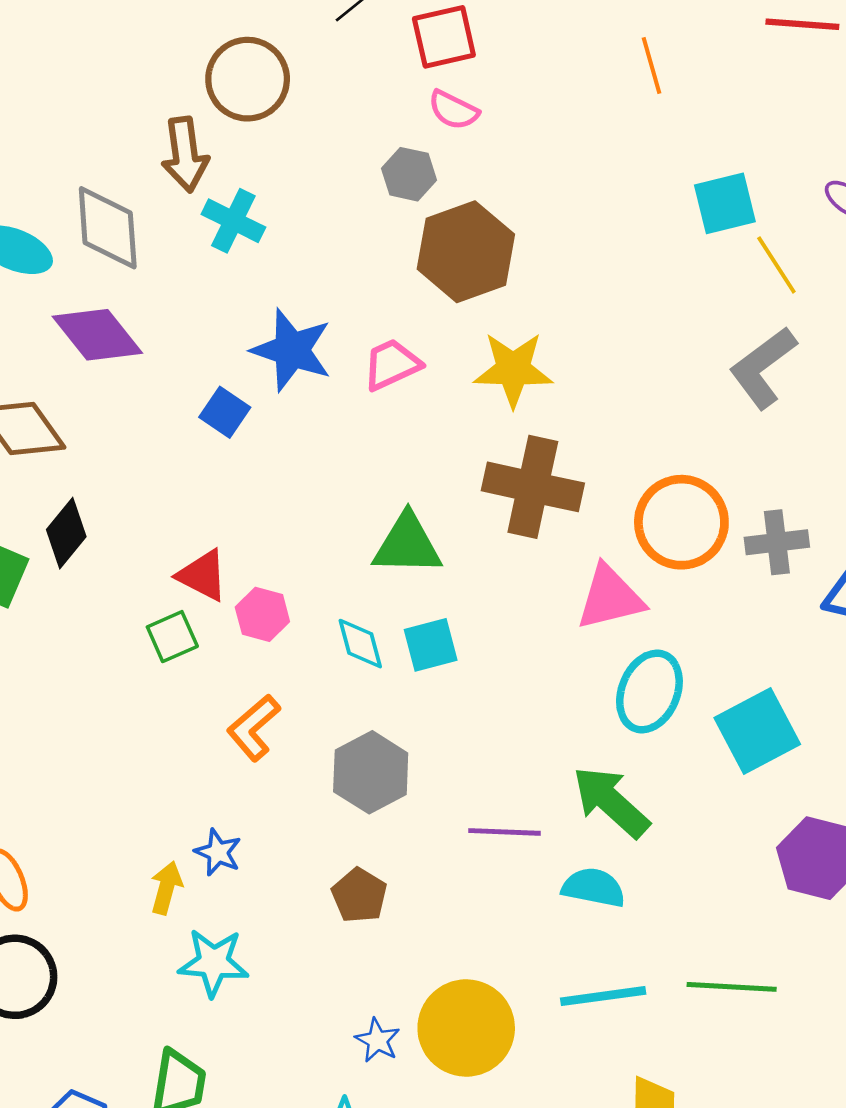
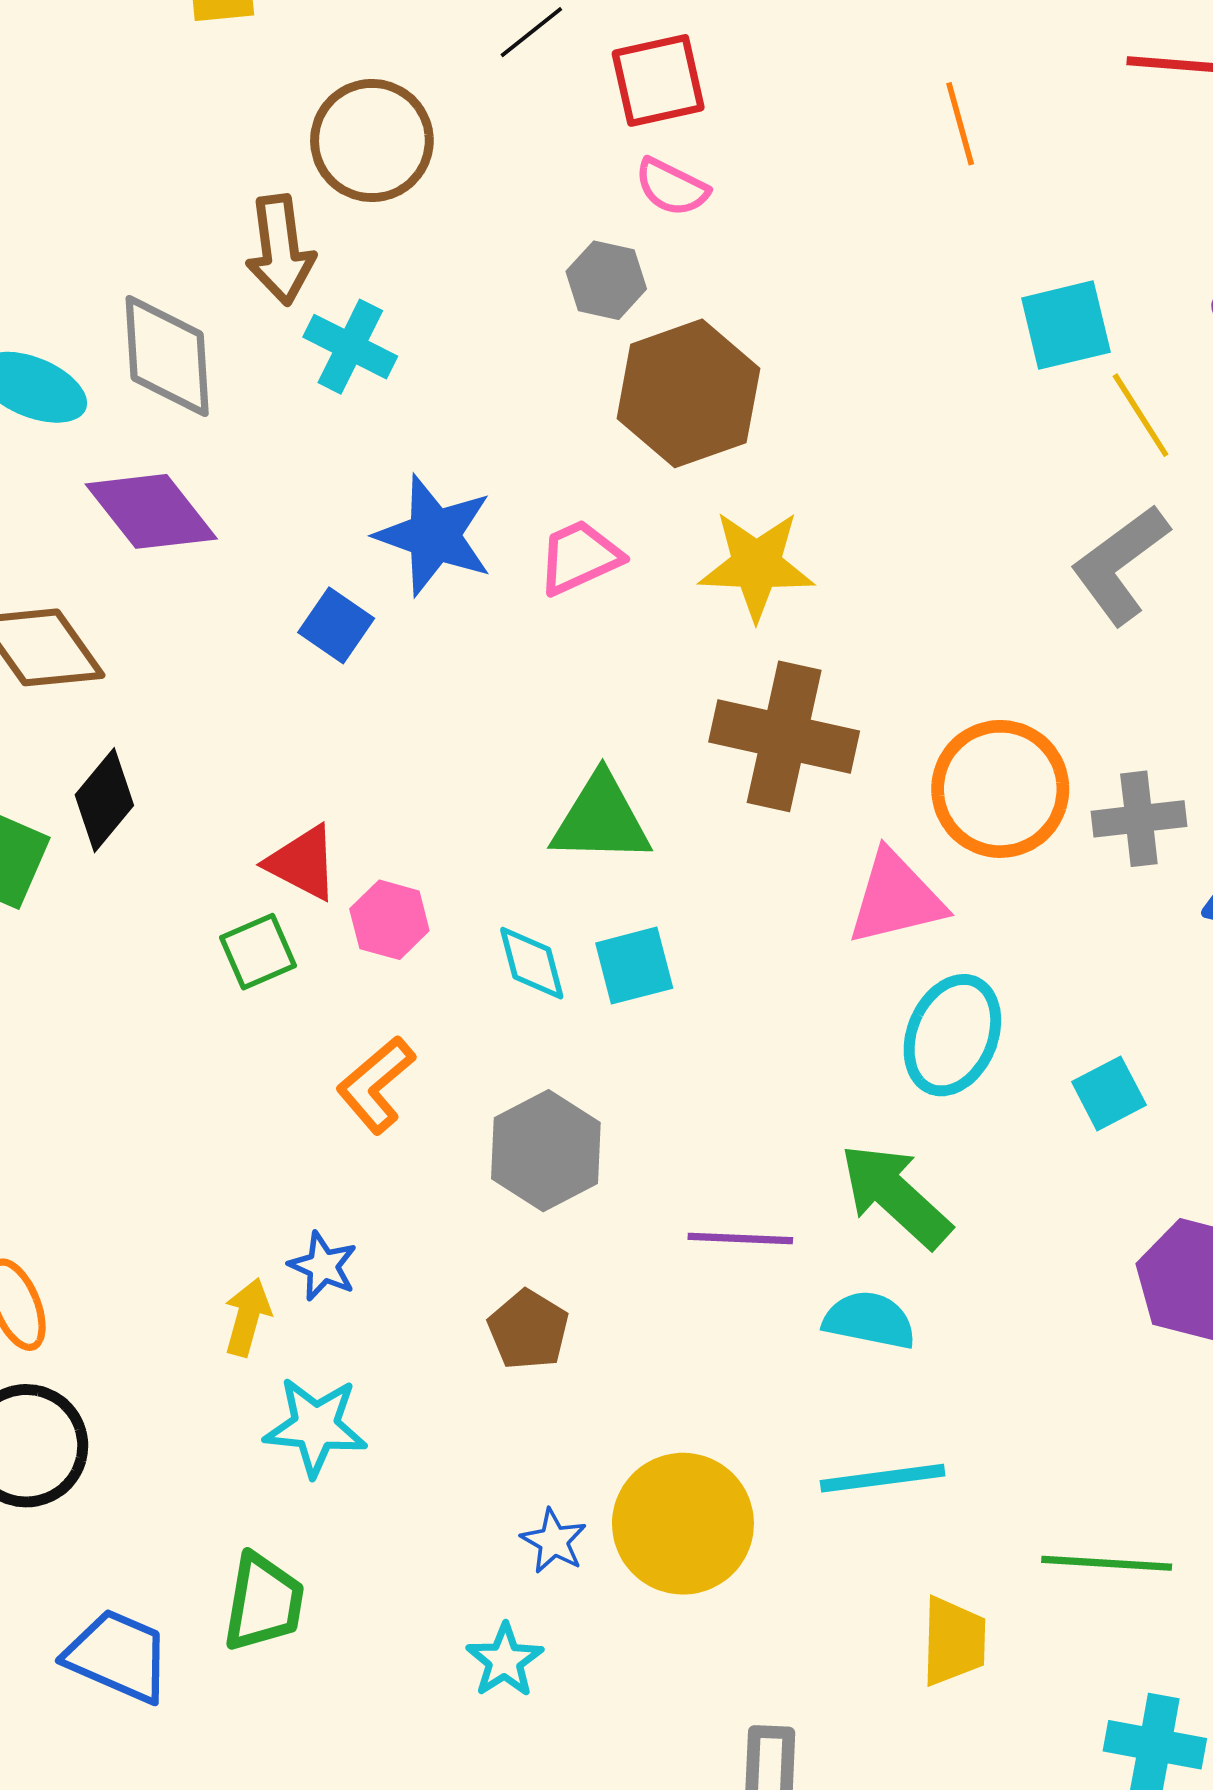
cyan square: (757, 731) -> (1109, 1093), size x0.6
green line: (732, 987) -> (1107, 1563), moved

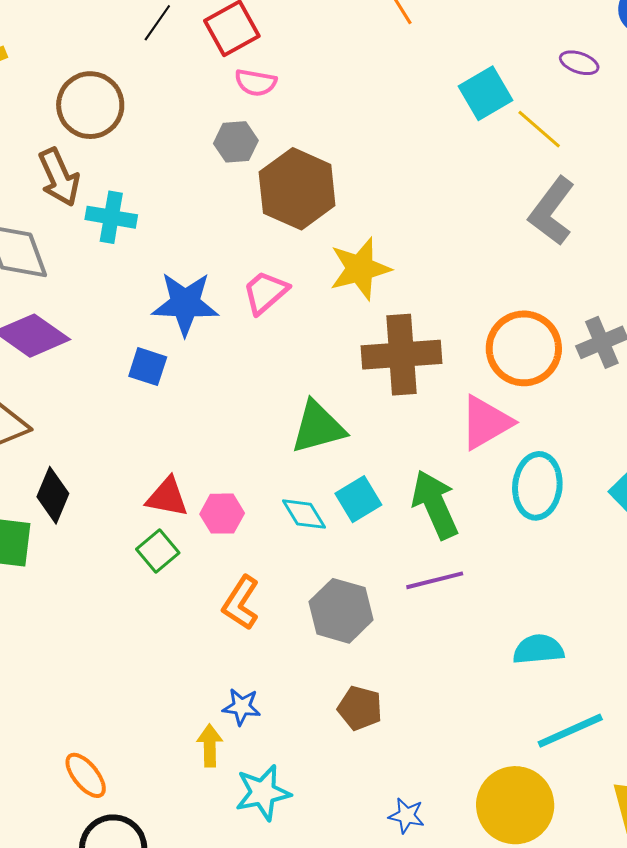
green arrow: (895, 1196) -> (435, 504), moved, turned 40
purple line: (740, 1238) -> (435, 580), moved
yellow circle: (683, 1524) -> (515, 805), moved

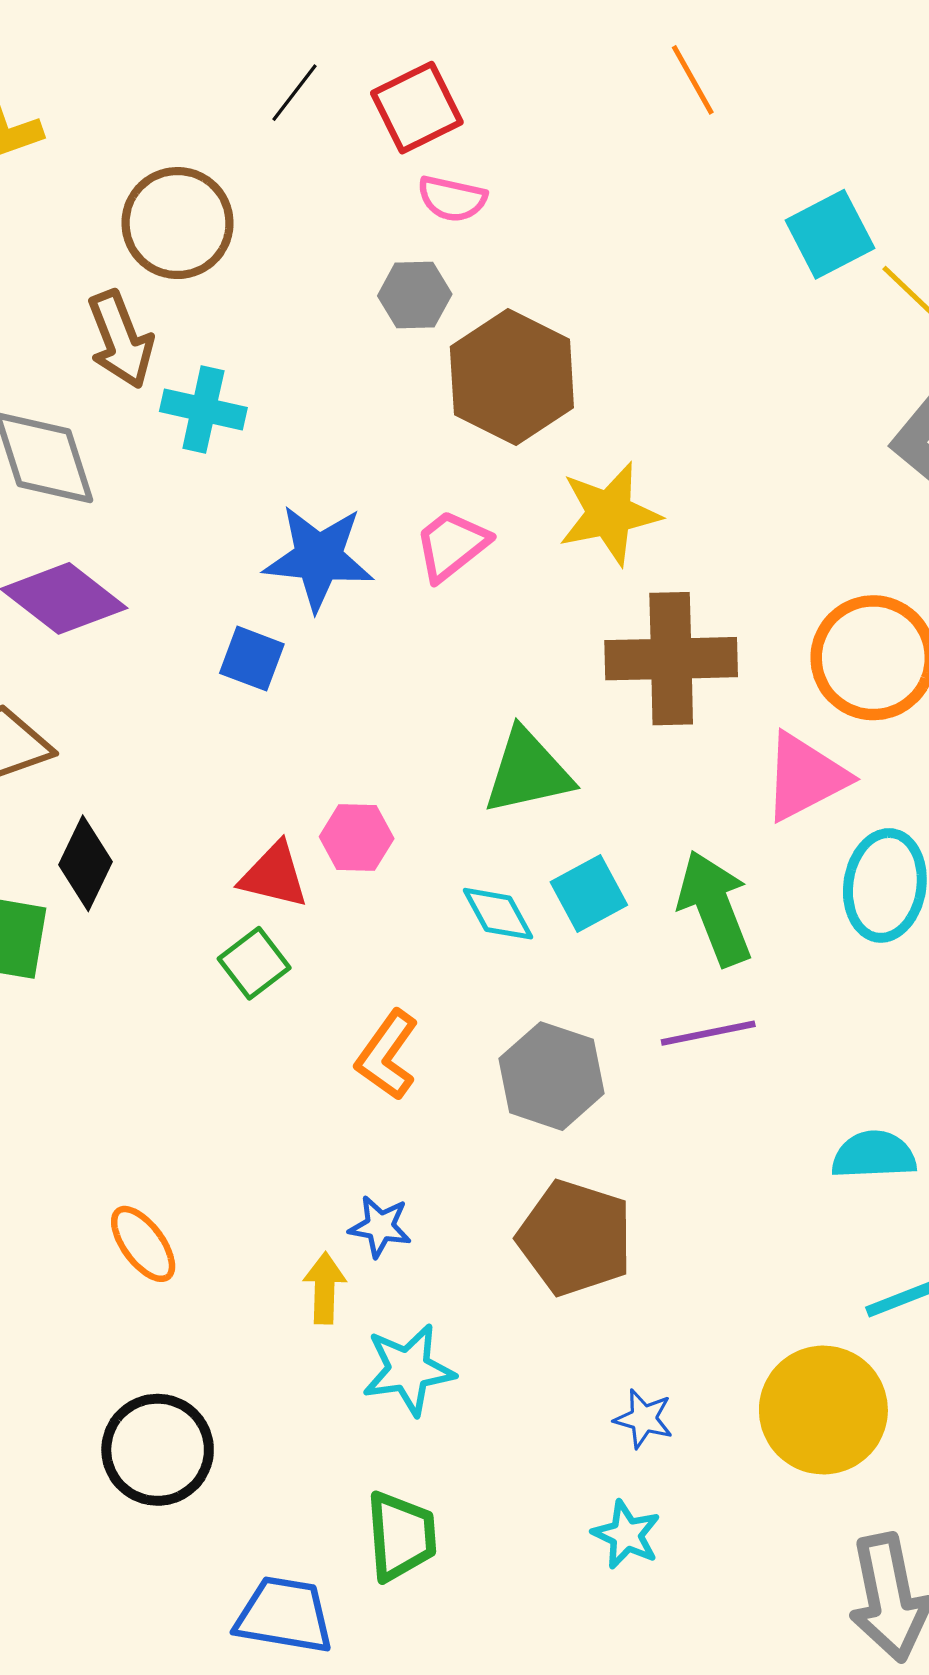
pink hexagon: (222, 514) -> (357, 838), moved
brown pentagon: (360, 708) -> (575, 1238), size x1.6
orange ellipse: (86, 775) -> (143, 1244), moved

